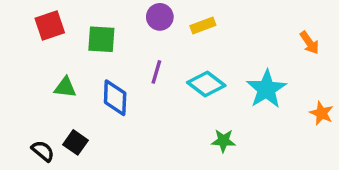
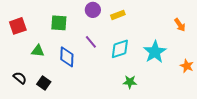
red square: (50, 25) -> (18, 26), moved
purple line: (156, 72) -> (91, 42), turned -56
cyan diamond: (206, 84) -> (120, 49), turned -55
black semicircle: (43, 151) -> (20, 78), moved

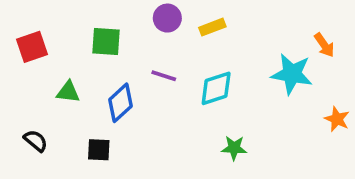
purple line: (91, 42) -> (164, 76), turned -32
cyan star: (155, 52) -> (292, 74), moved, turned -30
blue diamond: (67, 57) -> (120, 103), turned 45
black square: (44, 83) -> (99, 150), moved, turned -32

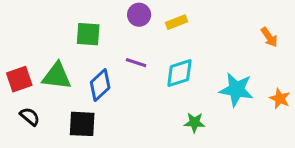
red square: (32, 47) -> (19, 79), moved
cyan star: (292, 74) -> (236, 90), moved
green triangle: (68, 92) -> (57, 76), size x1.5
black square: (99, 150) -> (82, 124), size x1.4

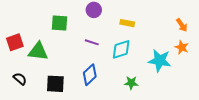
yellow rectangle: (176, 22) -> (127, 23), moved, turned 32
red square: (19, 79) -> (15, 42), moved
blue diamond: (100, 85) -> (90, 75), moved
orange star: (280, 99) -> (182, 47), moved

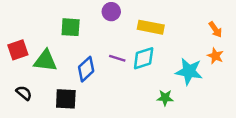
yellow rectangle: (127, 23) -> (151, 27), size x1.5
purple line: (92, 42) -> (117, 58), moved
blue diamond: (90, 75) -> (86, 69), moved
green star: (131, 83) -> (165, 98), moved

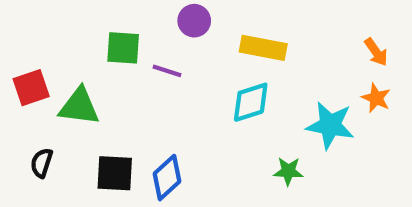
purple line: (117, 58) -> (167, 71), moved
blue diamond: (86, 69) -> (167, 178), moved
black semicircle: (24, 93) -> (42, 163), turned -112

